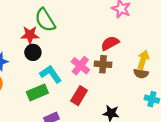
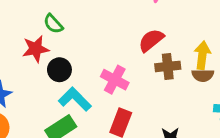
green semicircle: (45, 20) -> (53, 24), size x0.6
black circle: (33, 52) -> (59, 70), moved
brown cross: (103, 64) -> (168, 66), moved

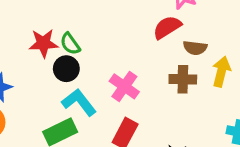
green semicircle: (53, 24) -> (70, 44), moved
red semicircle: (151, 40) -> (167, 27), moved
brown semicircle: (203, 75) -> (195, 48), moved

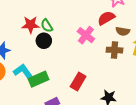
pink cross: (124, 86) -> (86, 35), moved
cyan L-shape: (79, 102) -> (24, 72), moved

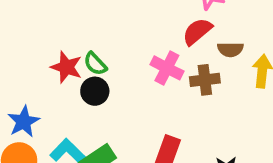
red star: (31, 25) -> (66, 67), turned 30
brown cross: (114, 50) -> (205, 80), moved

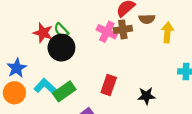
brown cross: (205, 80) -> (123, 29), moved
black circle: (95, 91) -> (61, 48), size x1.5

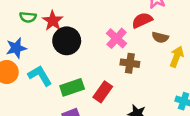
brown cross: (123, 29) -> (130, 63), moved
green semicircle: (61, 30) -> (28, 17), moved, turned -56
green rectangle: (64, 91) -> (72, 87), moved

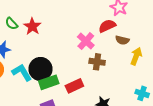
green semicircle: (28, 17) -> (12, 24), turned 40
black circle: (67, 41) -> (41, 69), moved
red rectangle: (103, 92) -> (74, 86), turned 30

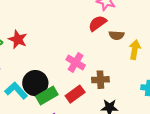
pink cross: (86, 41) -> (76, 62), moved
brown cross: (97, 62) -> (100, 80), moved

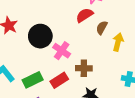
brown semicircle: (117, 35) -> (102, 28), turned 112
black circle: (35, 83) -> (40, 36), moved

